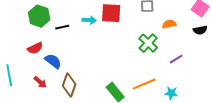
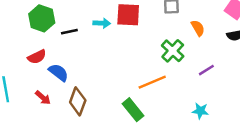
orange semicircle: (169, 24) -> (198, 28), turned 72
orange line: (144, 84) -> (152, 82), moved

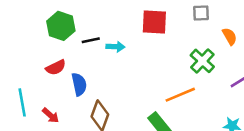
cyan arrow: (102, 23) -> (115, 47), moved
blue semicircle: (59, 72) -> (79, 84), turned 40
red arrow: (43, 98) -> (51, 115), moved

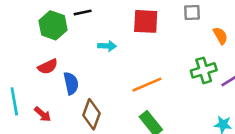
black line: (91, 40) -> (83, 12), moved
green cross: (202, 61) -> (204, 70), moved, turned 30
orange line: (180, 95) -> (147, 85), moved

